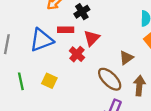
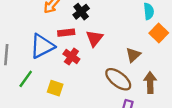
red cross: (77, 54) -> (71, 56), moved
green line: (21, 81) -> (26, 79), moved, turned 54

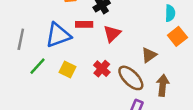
red cross: (71, 56) -> (102, 69), moved
yellow square: (55, 88) -> (67, 69), moved

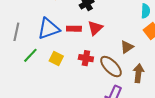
red rectangle: (84, 24) -> (74, 29), moved
red cross: (102, 69) -> (86, 58), turned -32

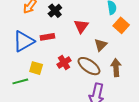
red triangle: (95, 28) -> (81, 26), moved
green line: (30, 55) -> (20, 81), moved, turned 42
red cross: (86, 58) -> (64, 63), turned -32

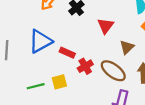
red rectangle: (47, 37) -> (67, 53), moved, turned 32
yellow square: (36, 68) -> (59, 82), moved, turned -32

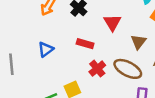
blue triangle: (40, 41) -> (46, 49), size x0.6
red rectangle: (67, 53) -> (85, 44), moved

